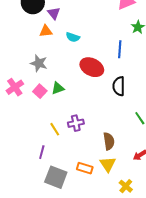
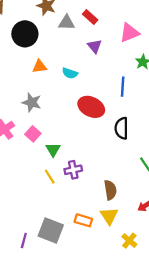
purple triangle: (54, 13) -> (95, 46), moved
green triangle: (58, 88) -> (53, 150), moved, turned -40
purple line: (42, 152) -> (24, 241), moved

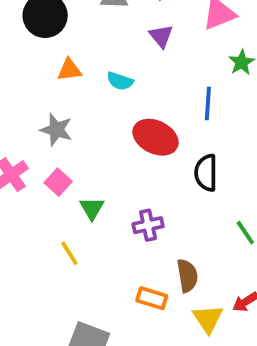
purple cross: (73, 170) -> (148, 225), moved
yellow line: (50, 177) -> (69, 253), moved
yellow triangle: (109, 216) -> (208, 319), moved
orange rectangle: (83, 220) -> (152, 298), moved

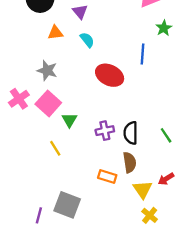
purple triangle: (161, 36) -> (80, 12), moved
cyan semicircle: (120, 81) -> (87, 40), turned -147
black semicircle: (206, 173) -> (131, 133), moved
pink square: (58, 182) -> (48, 103), size x1.5

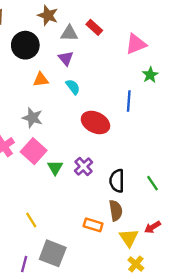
purple cross: (105, 131) -> (84, 166), moved, turned -30
yellow line: (55, 148) -> (31, 220), moved

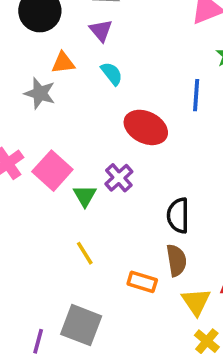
gray star: (32, 118) -> (40, 93), moved
purple cross: (84, 166) -> (119, 178), moved
yellow line: (31, 220) -> (85, 253), moved

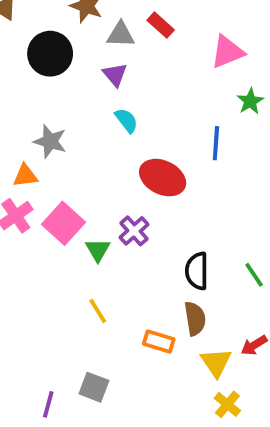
orange triangle: (63, 63) -> (25, 176), moved
gray square: (81, 325) -> (94, 387), size x0.7

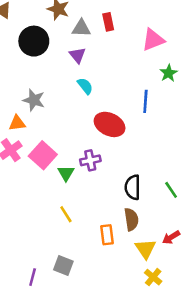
red rectangle: (161, 25) -> (108, 22), turned 36
purple cross: (134, 231) -> (90, 160), turned 30
orange rectangle: (159, 341) -> (107, 235), turned 66

